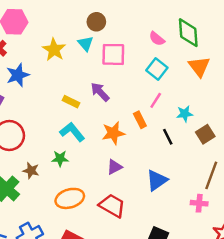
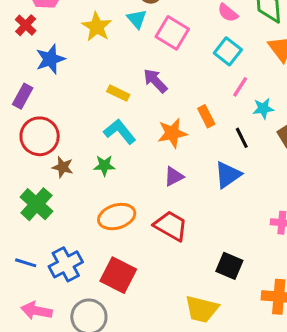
pink square: (113, 54) -> (172, 33), turned 30
pink line: (156, 100) -> (240, 87), moved
brown star: (31, 171) -> (63, 167), moved
blue triangle: (157, 180) -> (228, 175), moved

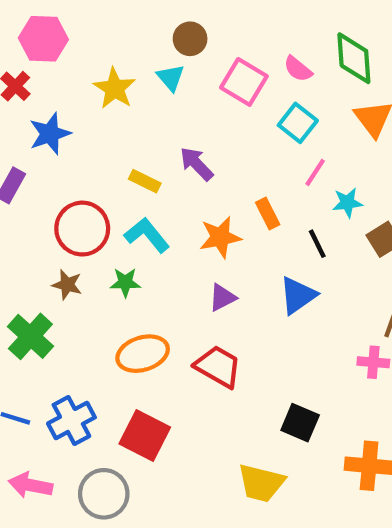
pink square: (172, 33) -> (244, 82), moved
red circle: (40, 136) -> (82, 229), moved

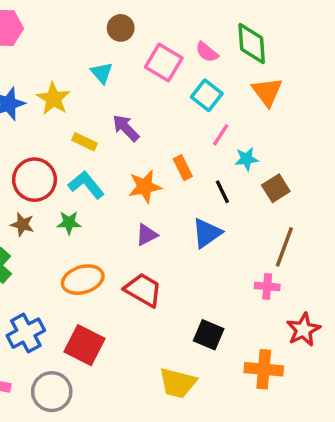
cyan triangle: (171, 78) -> (102, 73), moved
yellow star: (115, 88) -> (53, 99), moved

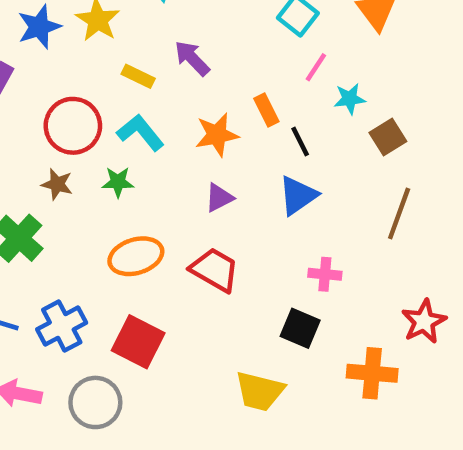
black line: (222, 192) -> (300, 142), moved
pink cross: (267, 286) -> (325, 274), moved

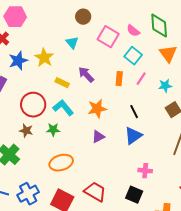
cyan star: (350, 99) -> (165, 86), moved
orange rectangle: (266, 110) -> (119, 79), moved, turned 32
red trapezoid: (215, 270) -> (95, 192), moved

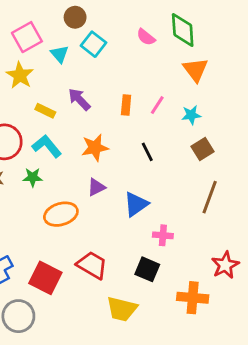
pink square: (108, 37) -> (27, 37), moved, turned 30
cyan square: (133, 56) -> (93, 44), moved
blue triangle: (133, 136) -> (136, 204), moved
orange ellipse: (61, 163) -> (61, 214), moved

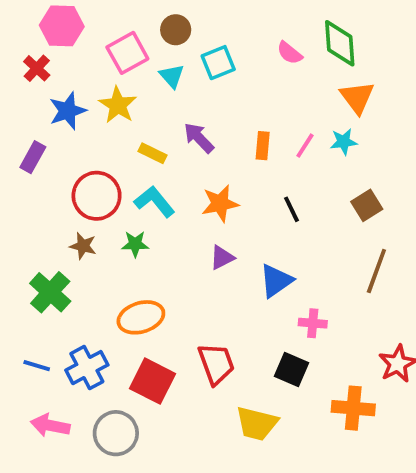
brown circle: (75, 17) -> (176, 30), moved
cyan square: (93, 44) -> (218, 63), turned 30
cyan star: (191, 115) -> (344, 142), moved
orange ellipse: (61, 214) -> (141, 317), moved
red trapezoid: (92, 265) -> (216, 364), turned 40

